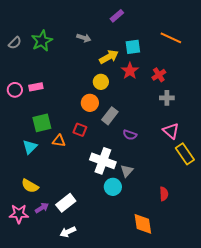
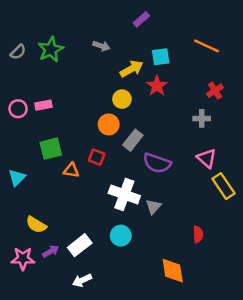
red cross: (159, 75) -> (215, 91), moved
purple semicircle: (130, 135) -> (157, 163), size x1.6
cyan triangle: (30, 147) -> (17, 178), moved
cyan circle: (113, 187) -> (121, 236), moved

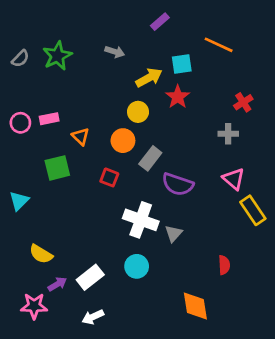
orange line: (207, 46) -> (219, 45), moved
orange triangle: (71, 170) -> (81, 136), moved, turned 35
pink star: (23, 259) -> (34, 306), moved

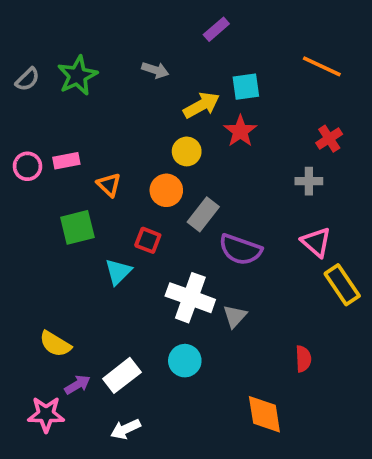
orange line: (219, 45) -> (322, 66), moved
cyan triangle: (19, 201) -> (118, 272), moved

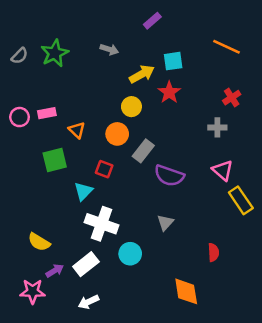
white cross: (190, 298) -> (102, 224), moved

